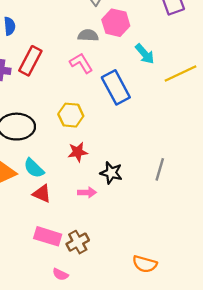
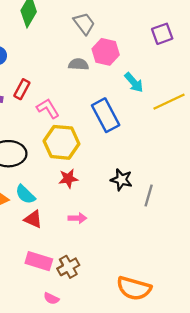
red rectangle: (30, 61) -> (22, 89), size x0.7
pink L-shape: (81, 63) -> (48, 108), moved
yellow hexagon: (71, 115) -> (61, 142), size x1.4
black star: (111, 173) -> (121, 180), moved
orange semicircle: (145, 264) -> (134, 288), size x1.4

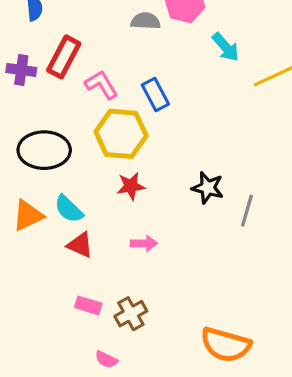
red rectangle: (22, 89) -> (64, 57), size x1.4
blue rectangle: (106, 115) -> (155, 95), moved, size x0.7
pink rectangle: (39, 261) -> (88, 305), size x0.7

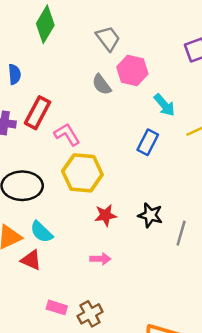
gray semicircle: (146, 21) -> (102, 85), turned -130
blue rectangle: (155, 95) -> (148, 142), moved, turned 55
red star: (131, 186) -> (105, 215), moved
red triangle: (80, 245) -> (31, 260), moved

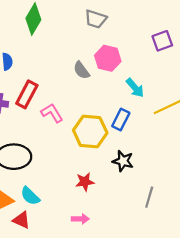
gray trapezoid: (108, 38) -> (96, 19), moved, turned 145
yellow hexagon: (82, 173) -> (90, 132), moved
black star: (150, 215) -> (123, 161), moved

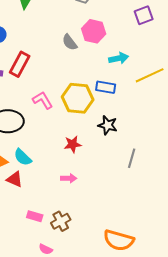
cyan arrow: (135, 88) -> (119, 58), turned -60
pink L-shape: (52, 113) -> (43, 100), moved
blue rectangle: (121, 119) -> (106, 87), turned 72

